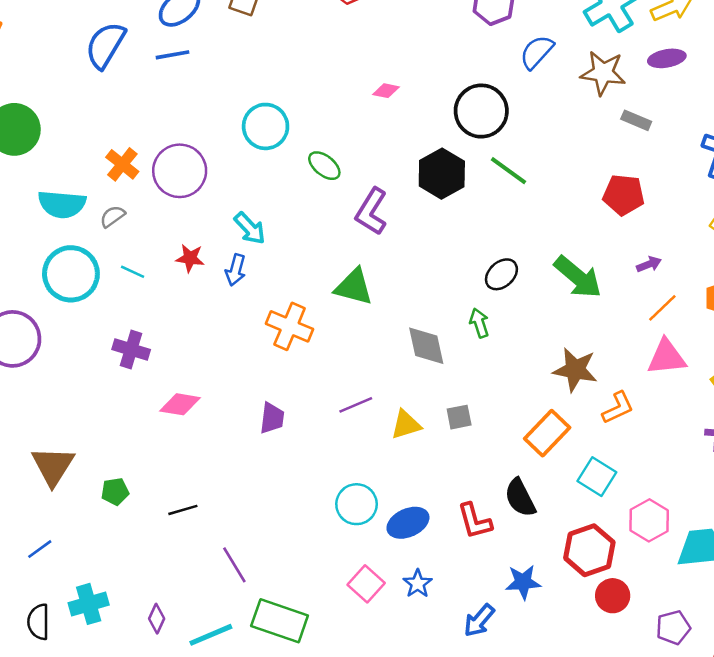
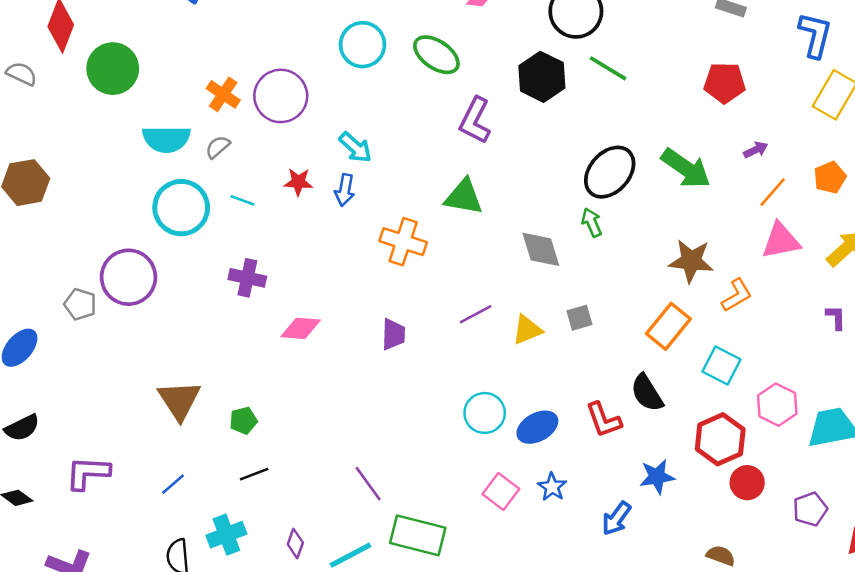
green ellipse: (324, 166) -> (436, 55), moved, size x1.4
black ellipse: (501, 274) -> (610, 172), size x1.6
black line: (183, 510) -> (254, 474), moved

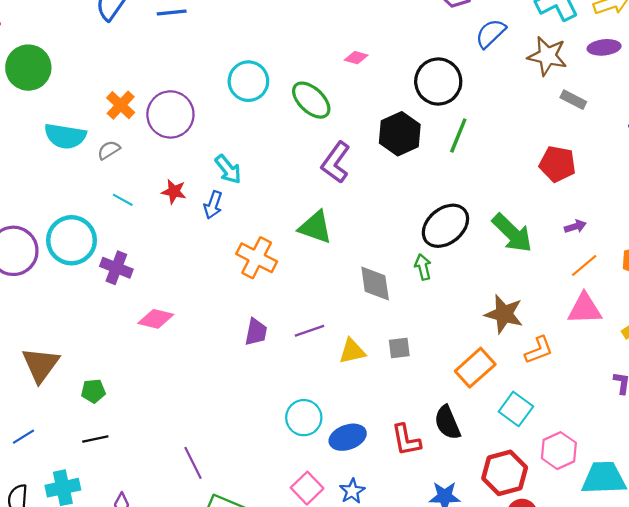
green line: (608, 68) -> (458, 135), turned 72
cyan circle: (181, 208) -> (71, 240), moved
purple trapezoid: (393, 334) -> (256, 332), moved

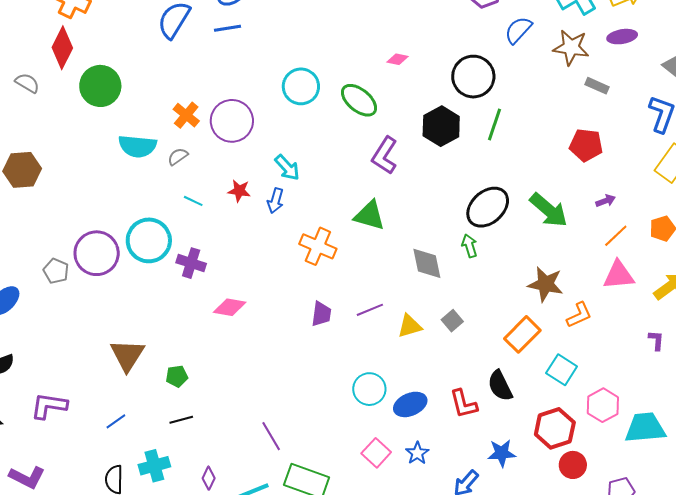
gray square: (399, 348) -> (452, 321), turned -30

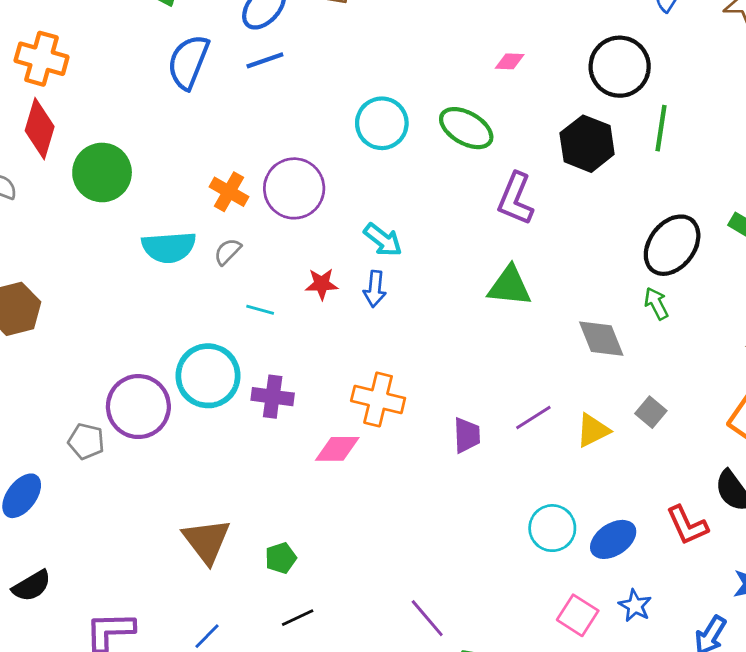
orange cross: (318, 246) -> (378, 400), moved

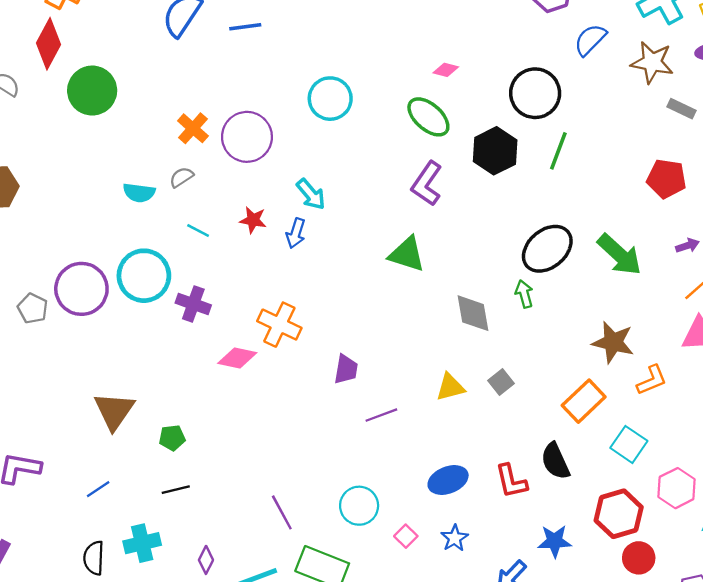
green ellipse: (466, 128) -> (428, 117), moved
cyan semicircle: (169, 247) -> (139, 193), moved, size x0.7
purple line: (533, 418) -> (381, 415), moved
cyan circle: (552, 528) -> (359, 506), moved
pink square: (578, 615) -> (406, 536), size x0.7

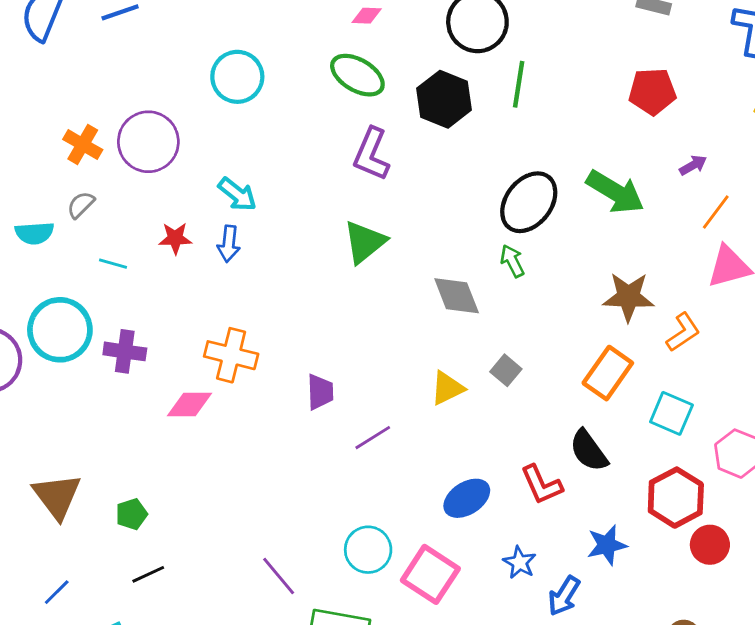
green triangle: (407, 254) -> (365, 242), turned -45
pink square: (406, 536) -> (430, 574), size x2.0
blue star: (455, 538) -> (520, 562), moved

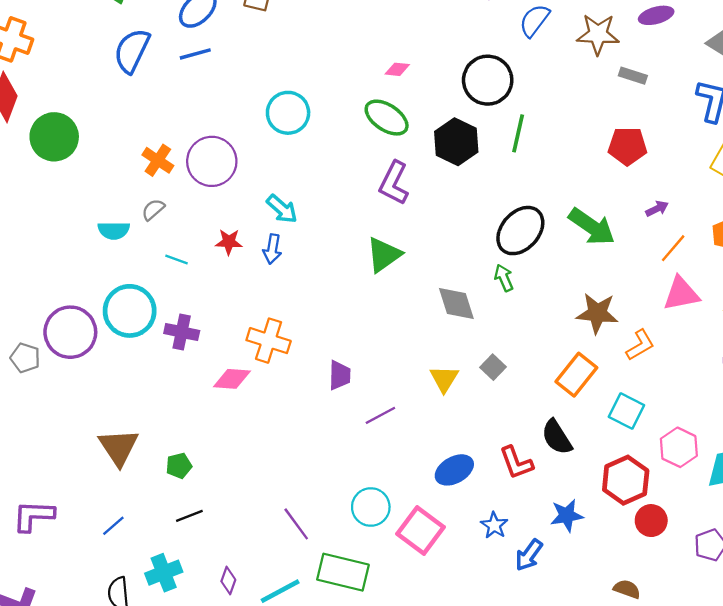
yellow triangle: (447, 388) -> (444, 379), turned -36

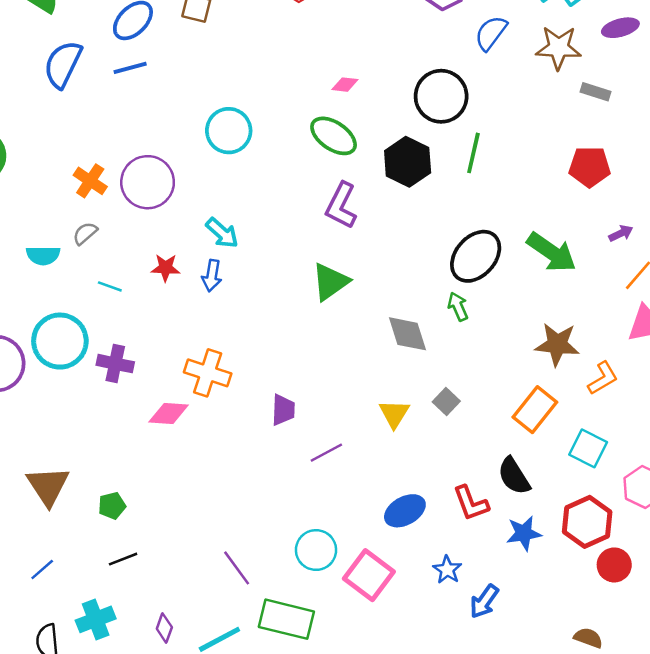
blue star: (567, 515) -> (524, 533), moved

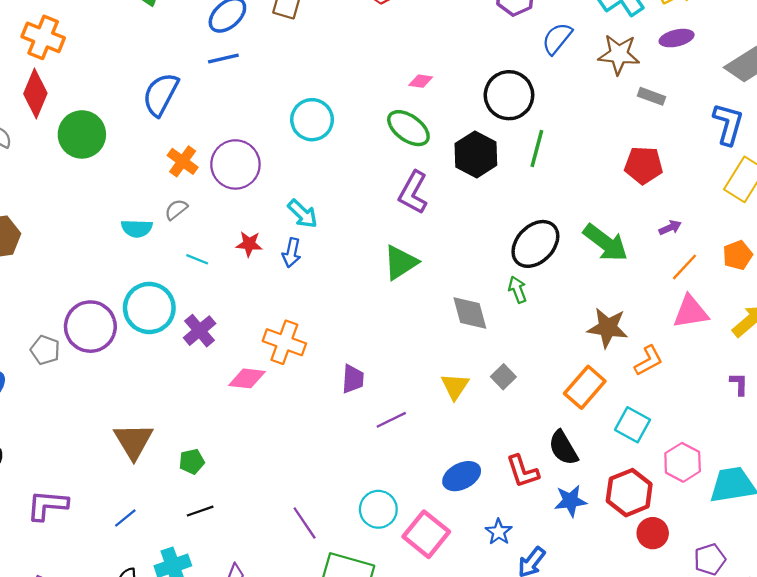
blue semicircle: (63, 64) -> (161, 94), moved
purple cross: (115, 364) -> (200, 331), turned 36

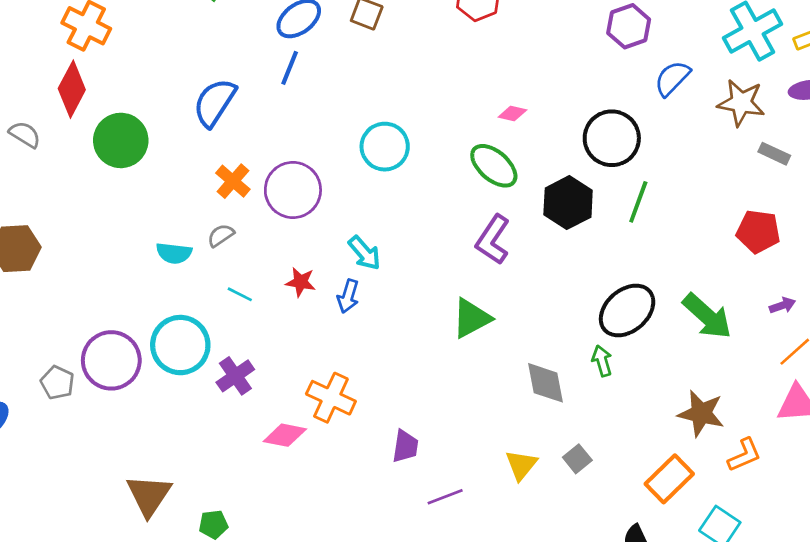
blue line: (223, 59) -> (290, 68), turned -60

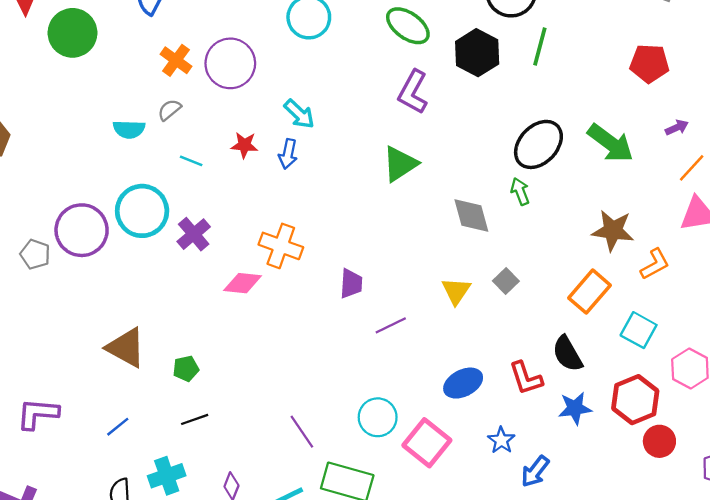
brown triangle: (149, 495) -> (126, 348), turned -30

